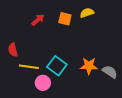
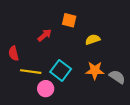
yellow semicircle: (87, 13) -> (93, 40), moved
red arrow: (38, 20) -> (45, 35), moved

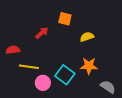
red semicircle: (14, 53) -> (13, 50), turned 96
cyan square: (61, 70) -> (65, 75), moved
gray semicircle: (117, 77) -> (108, 87), moved

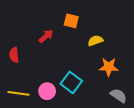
red semicircle: (13, 50) -> (14, 55), turned -88
orange star: (89, 66) -> (109, 67), moved
yellow line: (29, 67) -> (19, 93), moved

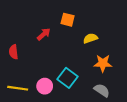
gray semicircle: (119, 96) -> (102, 90), moved

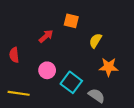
yellow semicircle: (90, 38) -> (95, 41), turned -40
pink circle: (45, 86) -> (47, 70), moved
gray semicircle: (102, 90) -> (97, 96), moved

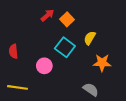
orange square: (71, 21) -> (67, 19), turned 32
red arrow: (46, 36) -> (47, 15), moved
cyan square: (71, 82) -> (65, 47), moved

